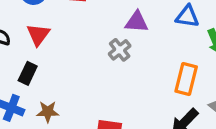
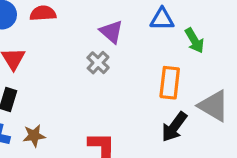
purple triangle: (137, 22) -> (111, 32), turned 45

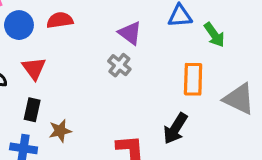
black arrow: (174, 127) -> (175, 128), moved
brown star: (34, 136) -> (60, 131), moved

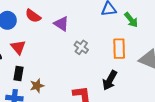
red semicircle: (60, 20) -> (33, 16), turned -133
purple triangle: (130, 33) -> (61, 24), moved
gray cross: (119, 65) -> (81, 47), moved

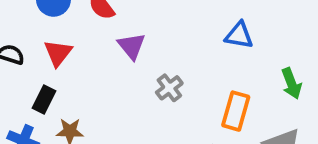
green arrow: (131, 20) -> (291, 83), moved
purple triangle: (61, 24) -> (132, 46), moved

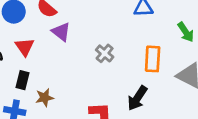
purple triangle: (132, 46) -> (61, 32), moved

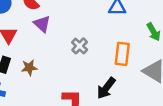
brown star: (45, 98) -> (29, 68), moved

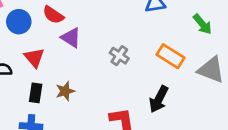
orange rectangle: (122, 54) -> (171, 56), turned -55

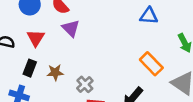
gray cross: (119, 56) -> (85, 84), moved

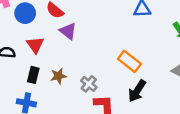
orange rectangle: (151, 64) -> (129, 61), moved

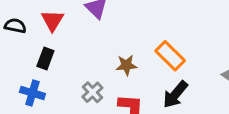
brown star: (58, 76) -> (126, 65), moved
gray cross: (89, 84) -> (92, 92), moved

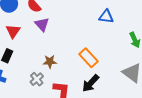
brown star: (126, 65) -> (50, 62), moved

